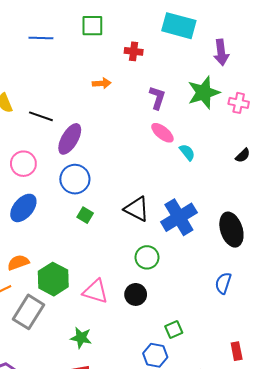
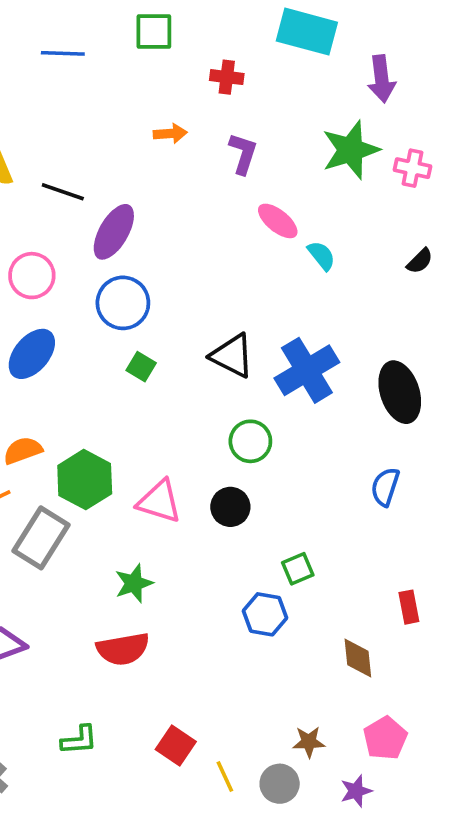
purple L-shape: (157, 98) -> (243, 154), moved
green star: (81, 338) -> (134, 583), turned -30

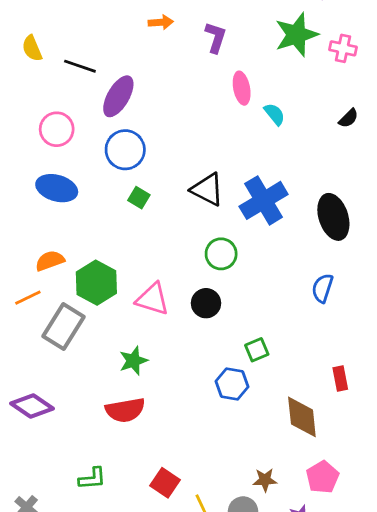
pink ellipse: (278, 221) -> (242, 88), turned 40
blue ellipse: (32, 354) -> (57, 188), turned 66
brown diamond: (358, 658) -> (302, 417), size x1.4

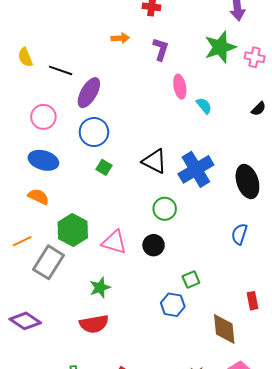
orange semicircle: (50, 261) -> (38, 197), moved, turned 45

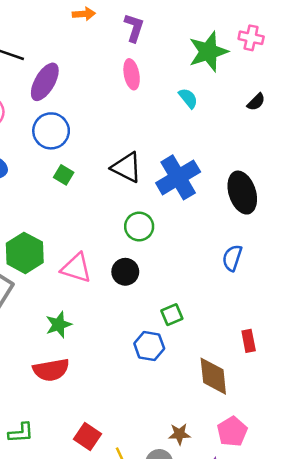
green star: (220, 47) -> (208, 52), moved
pink ellipse: (180, 87) -> (132, 74), moved

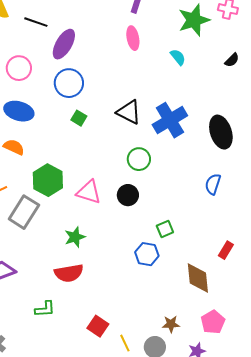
red rectangle: (249, 341) -> (226, 250), turned 42
green L-shape: (21, 433) -> (45, 309), moved

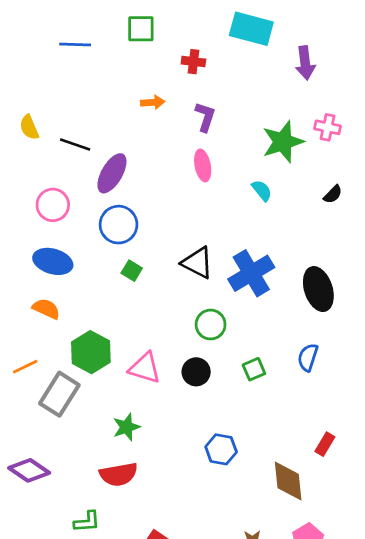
green square: (165, 229) -> (254, 369), moved

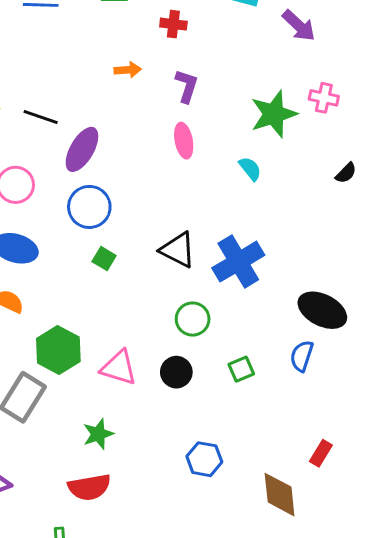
purple arrow: (305, 63) -> (299, 26), turned -40
black semicircle: (333, 194) -> (346, 173), moved
black ellipse: (318, 289) -> (322, 310), moved, turned -45

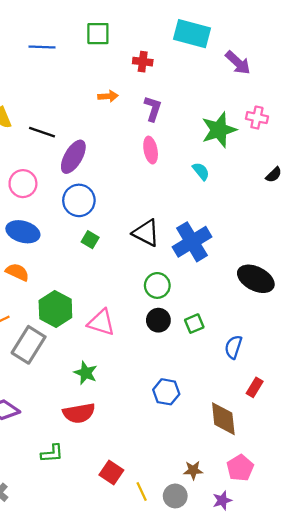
blue semicircle: (302, 356) -> (233, 347), moved
black circle: (176, 372) -> (158, 320), moved
green star: (98, 434) -> (86, 373), turned -30

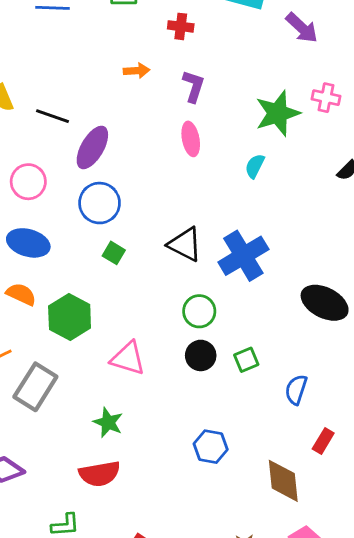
cyan semicircle: (201, 171) -> (255, 166), turned -114
green hexagon: (55, 309) -> (70, 317), moved

